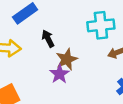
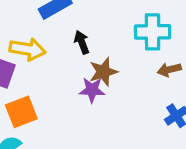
purple star: (59, 74) -> (92, 90), turned 30

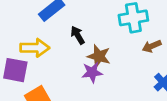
brown star: (103, 72) -> (99, 56), turned -30

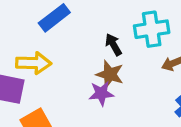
black arrow: (78, 35) -> (113, 45), moved

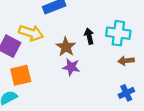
brown star: (110, 74) -> (66, 47), moved

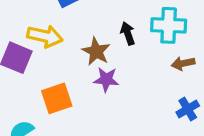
orange square: (21, 75) -> (57, 98), moved

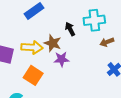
yellow arrow: (45, 36) -> (32, 47), moved
orange square: (57, 98) -> (33, 75), turned -30

